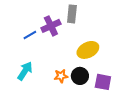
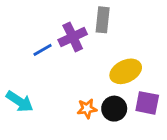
cyan arrow: (25, 71) -> (20, 101), moved, turned 90
purple square: (103, 82) -> (147, 103), moved

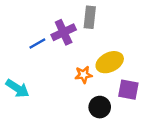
orange star: (87, 109) -> (83, 75), moved
black circle: (114, 109) -> (100, 107), moved

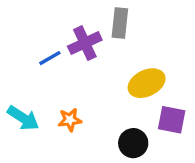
orange star: (83, 75) -> (70, 120), moved

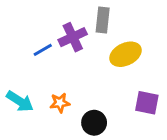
yellow ellipse: (147, 83) -> (125, 54), moved
black circle: (133, 143) -> (94, 123), moved

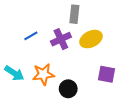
purple cross: (73, 37) -> (61, 39), moved
orange star: (60, 103) -> (43, 74), size x1.5

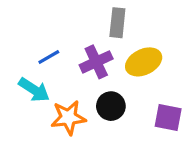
cyan arrow: (14, 73) -> (34, 90), moved
black circle: (68, 89) -> (111, 106), moved

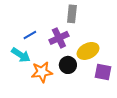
yellow ellipse: (144, 62) -> (88, 51), moved

